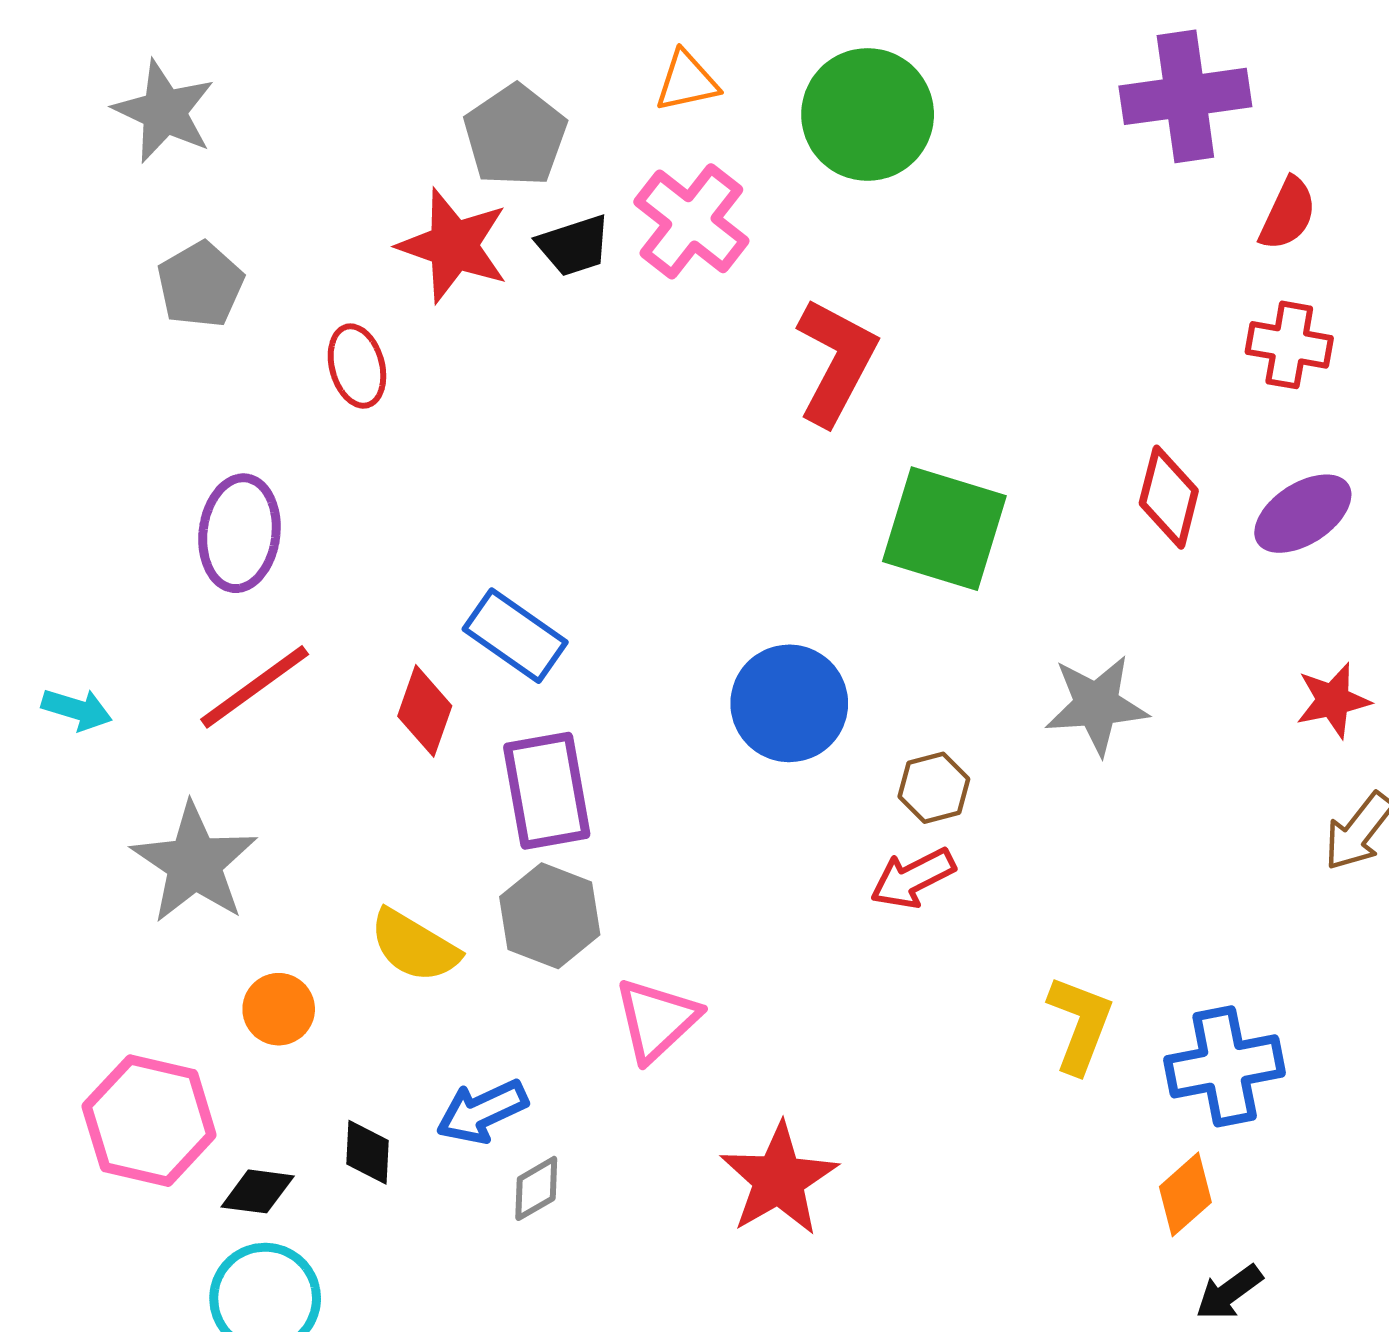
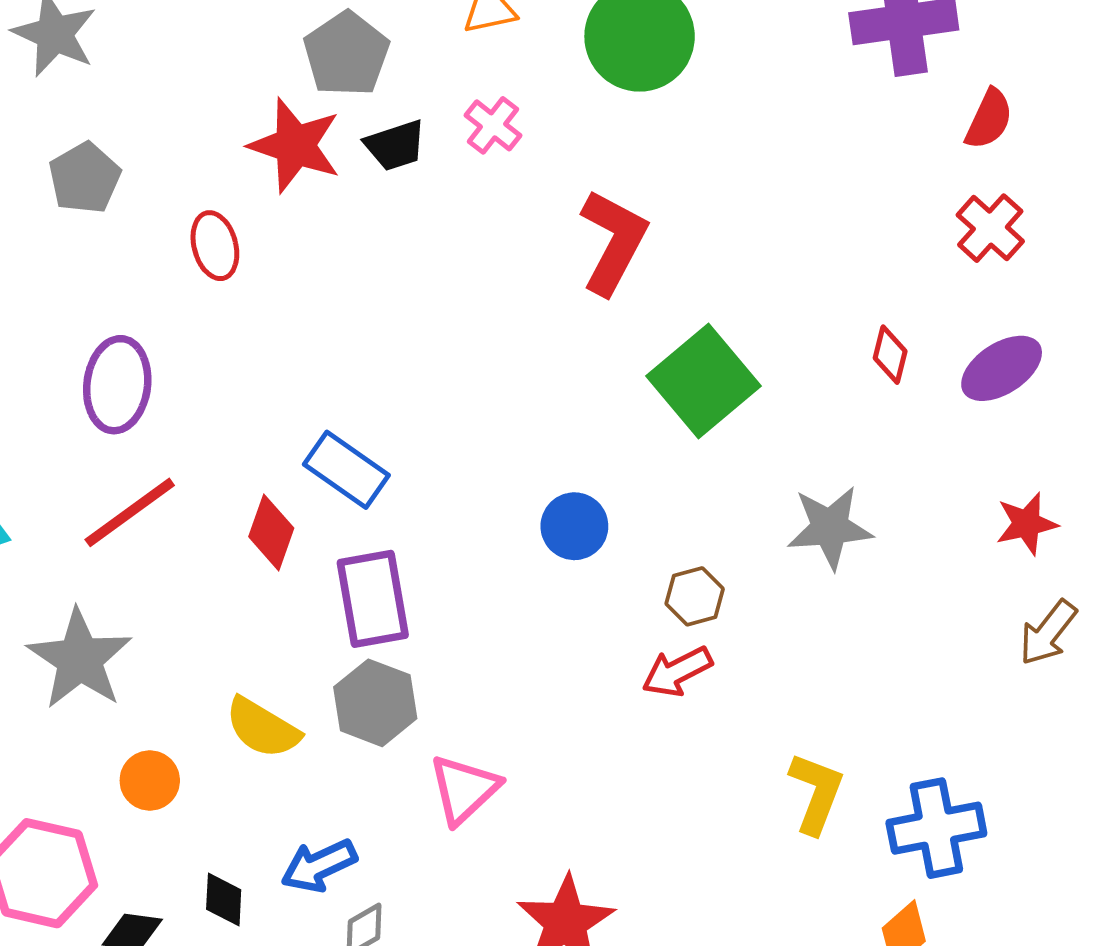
pink cross: (691, 221) -> (493, 125), size x0.6
red cross: (1289, 345) -> (990, 228), turned 32
red diamond: (1169, 497) -> (890, 355), size x0.7
green square: (944, 529) -> (703, 381), turned 33
blue circle: (789, 703) -> (574, 526), size x0.7

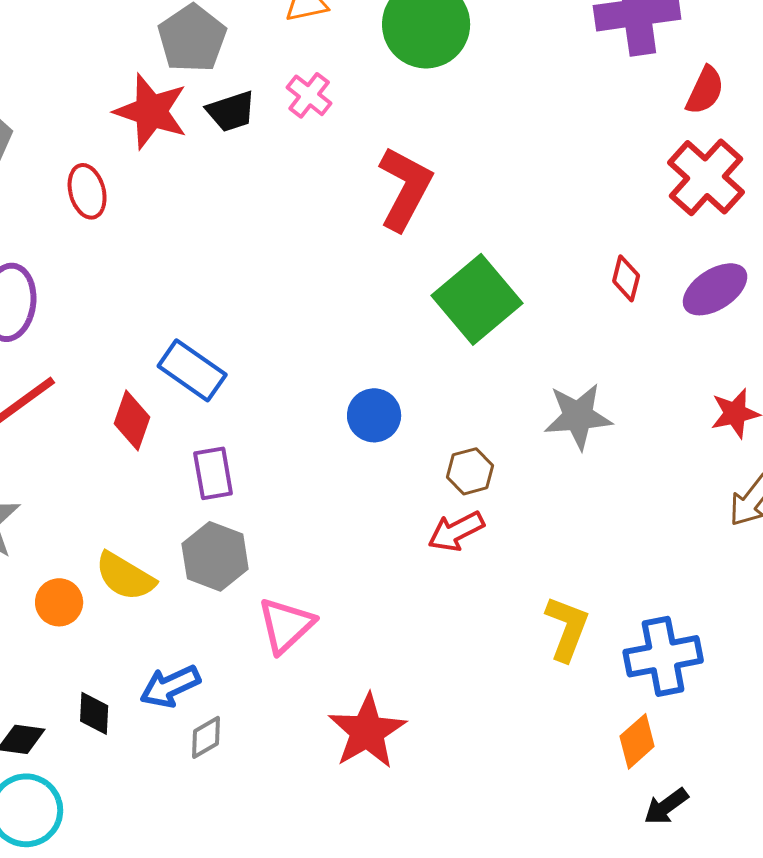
red cross: (990, 228) -> (706, 177), size x1.4
purple rectangle: (373, 599) -> (213, 473), size x0.7
orange circle: (150, 780) -> (59, 602), moved

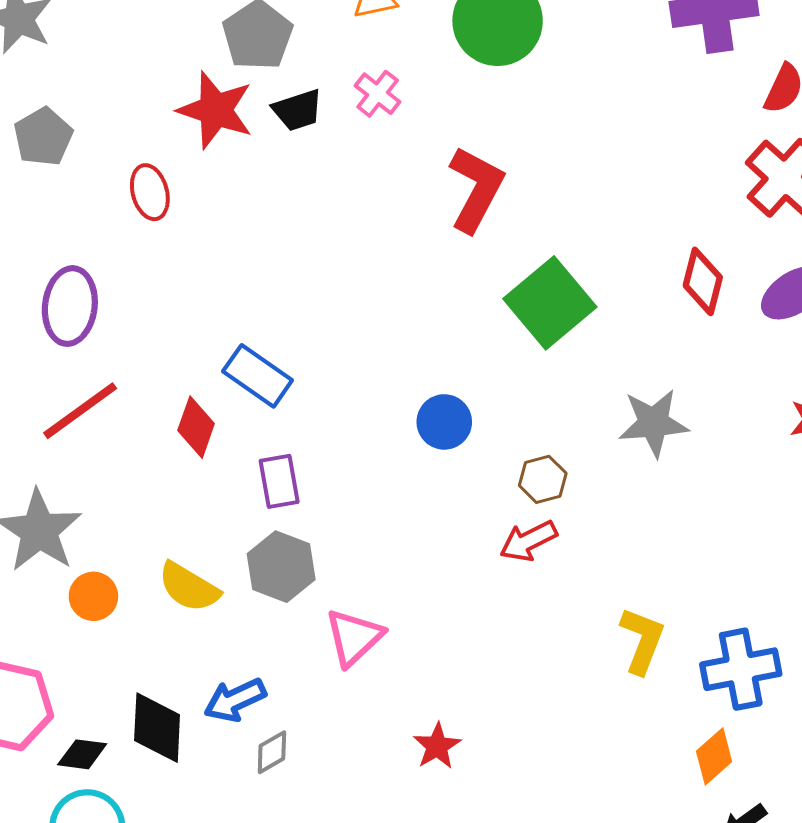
red diamond: (626, 278) -> (703, 281), size x1.4
orange circle: (59, 602) -> (93, 596), moved
black diamond: (94, 713) -> (157, 728), size x1.6
red star: (367, 731) -> (437, 746), size x0.6

